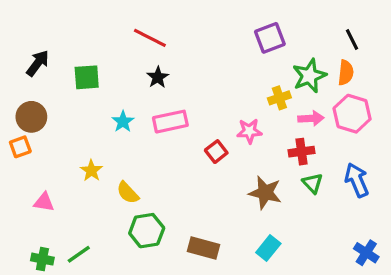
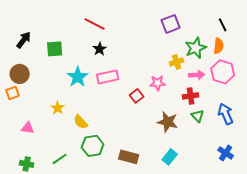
cyan star: (123, 122) -> (78, 77), size x1.5
blue cross: (366, 253) -> (226, 153), moved
green line: (79, 254) -> (60, 159), moved

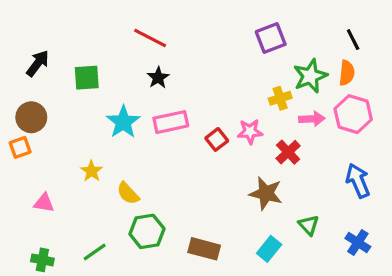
red square: (137, 96) -> (217, 139), moved
red cross: (191, 96) -> (288, 152), moved, turned -35
green triangle: (198, 116) -> (309, 225), moved

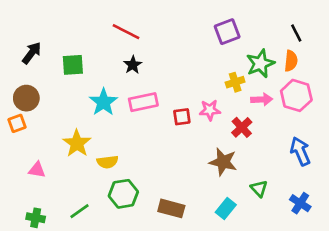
red square: (217, 139) -> (182, 117), turned 30
yellow star: (92, 171) -> (77, 143), size x1.5
yellow semicircle: (128, 193) -> (107, 162), turned -54

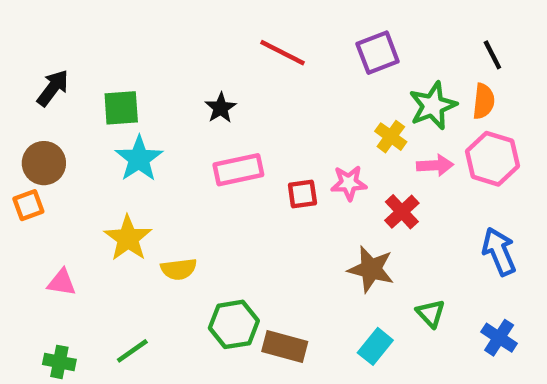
red line: (126, 32) -> (283, 53), moved
yellow cross: (235, 82) -> (391, 137), turned -36
cyan star: (103, 102) -> (139, 159), moved
green hexagon: (123, 194) -> (234, 324), moved

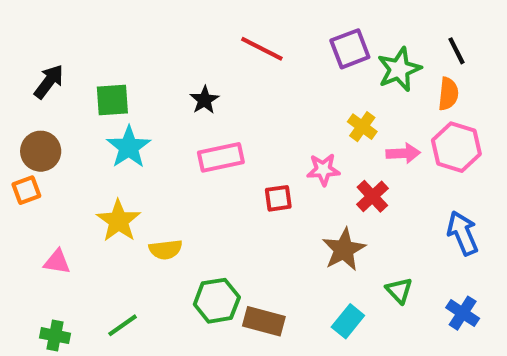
green star: (433, 106) -> (399, 69), moved
red square: (302, 194) -> (278, 198), moved
brown star: (371, 269) -> (344, 250), turned 30

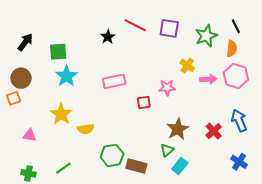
purple square: (350, 49) -> (169, 28), moved, turned 30
black star: (205, 100) -> (108, 37), moved
red cross: (372, 196) -> (214, 131), moved
green triangle: (399, 290) -> (167, 150), moved, turned 32

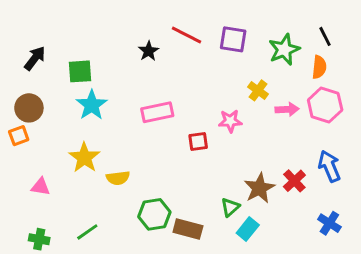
brown star: (178, 129) -> (259, 188), moved

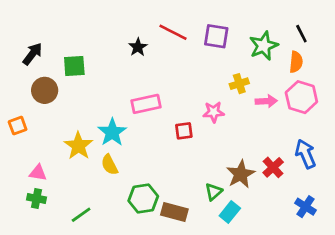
yellow cross: (258, 90) -> (239, 84), turned 36
cyan star: (92, 105) -> (112, 132), moved
brown circle: (29, 108) -> (45, 90), moved
yellow semicircle: (118, 178) -> (109, 165), turned 70
green cross: (39, 239) -> (36, 198), moved

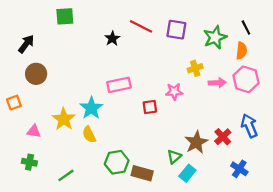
green square: (74, 66) -> (65, 16), moved
pink triangle: (38, 173) -> (34, 131), moved
blue cross: (306, 207) -> (239, 169), moved

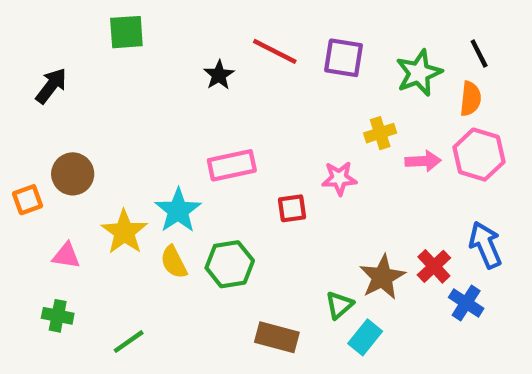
brown circle: (36, 74) -> (73, 174), moved
green hexagon: (117, 162) -> (230, 264), moved
blue cross: (239, 169) -> (466, 303), moved

